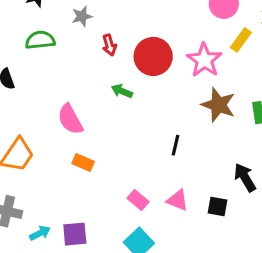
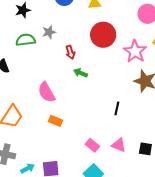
gray star: (82, 16) -> (49, 32), moved
red arrow: (109, 45) -> (70, 52), moved
red circle: (153, 56) -> (103, 35), moved

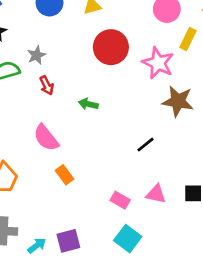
red arrow: (70, 52) -> (47, 85), moved
black line: (117, 108) -> (146, 145), turned 48
orange rectangle: (56, 121) -> (65, 175), turned 40

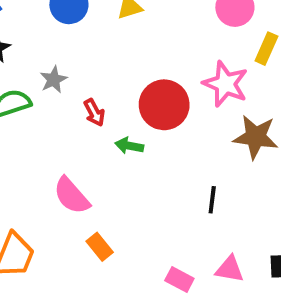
red circle: (111, 47) -> (164, 105), moved
red arrow: (47, 85) -> (94, 112), moved
black line: (146, 145) -> (212, 200), turned -42

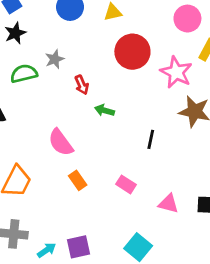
red circle: (164, 105) -> (132, 52), moved
black line: (212, 200) -> (151, 139), moved
pink rectangle: (179, 280) -> (126, 184), moved

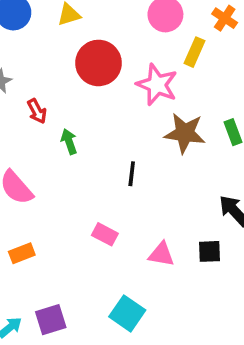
green arrow: (105, 110) -> (69, 142), turned 60
orange rectangle: (78, 180) -> (22, 253), moved, turned -72

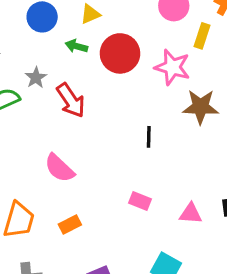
red arrow: (37, 111) -> (71, 100), size x1.6
green arrow: (69, 142) -> (76, 46), moved, turned -50
black line: (132, 174) -> (149, 137), moved

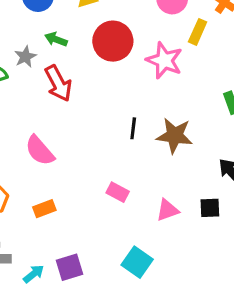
green arrow: (76, 46) -> (56, 39), moved
brown star: (201, 107) -> (175, 136), moved
pink triangle: (191, 214) -> (167, 210), turned -30

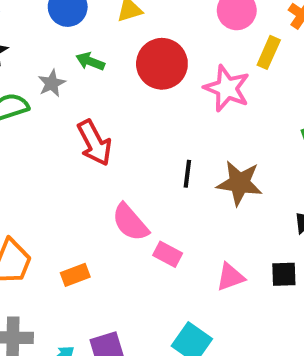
red arrow: (58, 83) -> (94, 143), moved
pink semicircle: (40, 151) -> (130, 222), moved

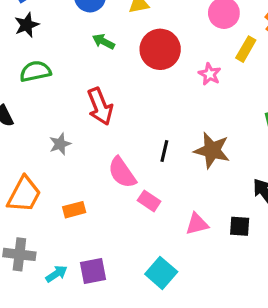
gray star: (52, 83) -> (60, 144), moved
pink star: (227, 88) -> (210, 74), size x0.6
black line: (187, 174) -> (164, 151), moved

